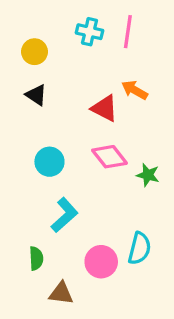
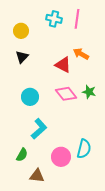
black triangle: (36, 95) -> (22, 57), turned 40
green star: (148, 175) -> (89, 92), moved
green semicircle: (36, 258) -> (22, 155), turned 32

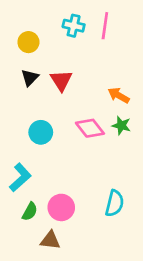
orange arrow: (81, 54) -> (119, 95), moved
red triangle: (63, 65) -> (61, 80), moved, turned 30
cyan L-shape: (39, 129) -> (20, 177), moved
pink circle: (61, 157) -> (61, 207), moved

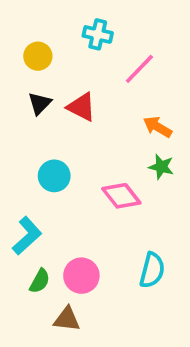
pink line: (105, 26) -> (139, 69), moved, turned 36
red triangle: (61, 80) -> (81, 107), turned -30
pink diamond: (90, 128) -> (121, 196), moved

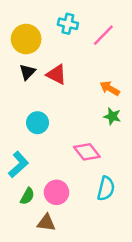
yellow circle: (38, 56) -> (26, 39), size x1.5
pink line: (139, 69) -> (103, 35), moved
pink diamond: (121, 196) -> (87, 152), moved

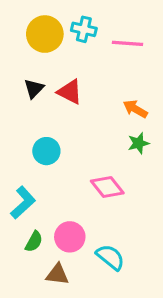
pink line: (103, 35) -> (128, 43), turned 50
yellow circle: (26, 39) -> (45, 34), moved
green star: (112, 116) -> (138, 143), turned -30
cyan semicircle: (106, 189) -> (110, 257), moved, turned -65

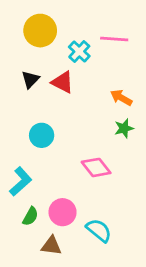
cyan cross: (84, 29) -> (79, 52), moved, turned 30

